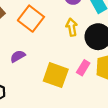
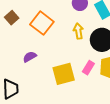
yellow square: (56, 75) -> (64, 74), turned -35

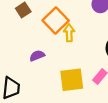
yellow arrow: (78, 31) -> (69, 33), moved

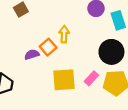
orange square: (56, 21) -> (48, 47), moved, size x0.7

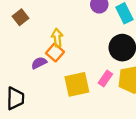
yellow arrow: (64, 34) -> (57, 38), moved

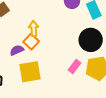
yellow square: (77, 84) -> (30, 72), moved

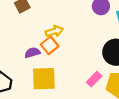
yellow arrow: (34, 29) -> (54, 31), turned 70

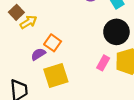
yellow arrow: (54, 31) -> (28, 22), moved

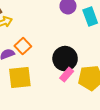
black circle: (116, 32) -> (65, 59), moved

